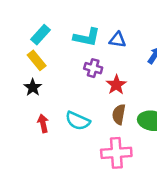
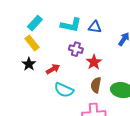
red arrow: (43, 123) -> (53, 69), moved, turned 72

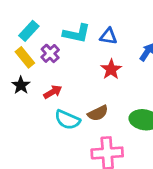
purple cross: (76, 49) -> (50, 53), moved, turned 32
red star: (94, 62) -> (111, 69), moved
brown semicircle: (96, 85) -> (98, 113), moved, turned -126

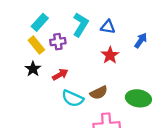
cyan L-shape: (77, 34) -> (81, 25), turned -70
purple cross: (50, 53) -> (58, 42), turned 35

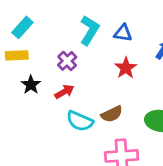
cyan rectangle: (40, 22) -> (22, 27), moved
purple cross: (58, 42) -> (67, 61), moved, turned -35
yellow rectangle: (36, 45) -> (17, 55), moved, turned -54

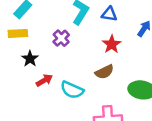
red arrow: (64, 92) -> (44, 80), moved
brown semicircle: (112, 114) -> (104, 72), moved

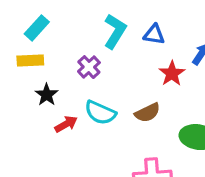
red star: (112, 44) -> (172, 74), moved
cyan semicircle: (72, 90) -> (100, 113), moved

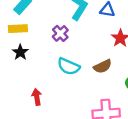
black star: (47, 95) -> (20, 52), moved
red arrow: (66, 124) -> (37, 97), moved, turned -70

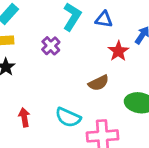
cyan semicircle: (69, 66) -> (68, 117), moved

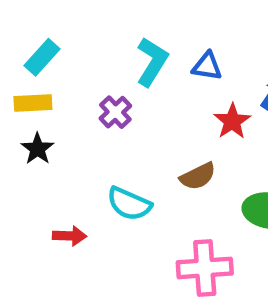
red arrow: (24, 117) -> (70, 236), turned 102
cyan semicircle: (68, 117) -> (129, 204), moved

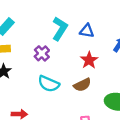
red star: (232, 121) -> (89, 60), moved
cyan semicircle: (129, 204) -> (49, 84), moved

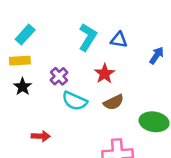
purple cross: (42, 53) -> (59, 76), moved
red star: (89, 60) -> (105, 74), moved

